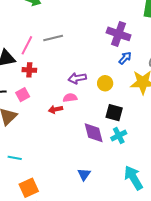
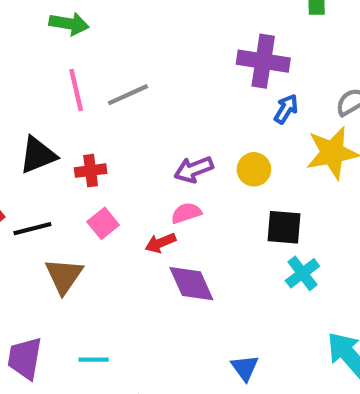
pink line: (27, 45) -> (76, 90), moved, turned -30
pink square: (23, 95) -> (103, 223), moved
purple diamond: (94, 133) -> (191, 284), moved

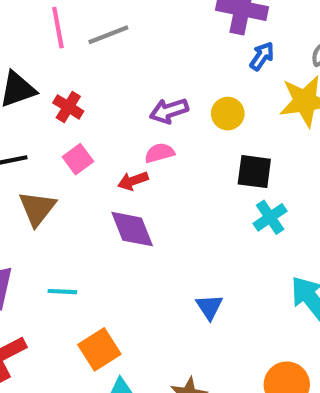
red cross: (91, 171) -> (68, 107), turned 36
purple diamond: (191, 284) -> (132, 229), moved

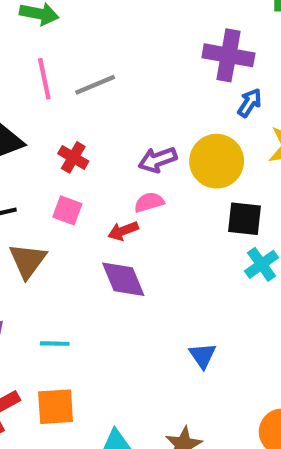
red cross: (68, 107) -> (73, 157), moved
yellow circle: (228, 114) -> (217, 161), size x1.6
pink square: (78, 159) -> (67, 210), turned -32
orange square: (99, 349) -> (56, 407), moved, turned 30

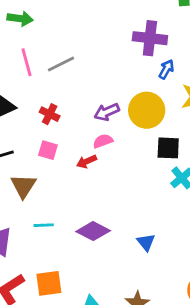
purple diamond: (123, 279) -> (93, 231), moved, turned -36
cyan line: (55, 344) -> (44, 225), moved

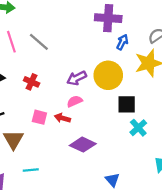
gray line: (61, 64) -> (39, 42), turned 70
pink square: (48, 150) -> (39, 117), moved
red arrow: (87, 162) -> (62, 118), turned 42
purple diamond: (93, 231) -> (83, 145), moved

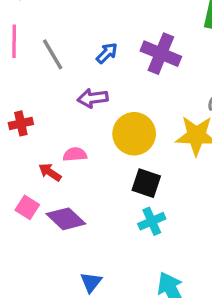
blue arrow: (122, 42) -> (107, 53), moved
purple arrow: (77, 78) -> (93, 98), moved
red cross: (32, 82) -> (21, 123), moved, turned 35
pink square: (39, 117) -> (27, 207), moved

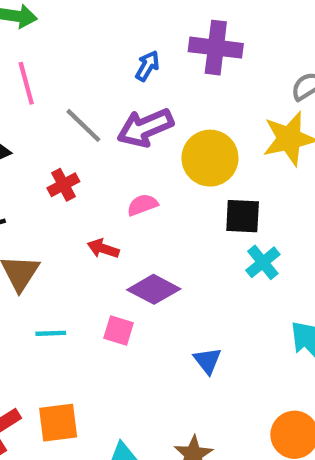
gray line: (53, 54) -> (83, 125), moved
purple arrow: (93, 98) -> (145, 128), size x1.4
red arrow: (50, 172) -> (103, 249), moved
pink square: (27, 207) -> (119, 330), moved

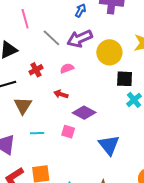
red cross: (63, 185) -> (36, 70), moved
pink semicircle: (142, 205) -> (67, 68), moved
blue triangle: (207, 361) -> (109, 145), size x1.6

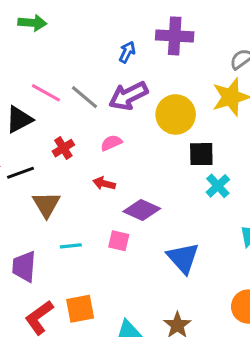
pink line: (25, 19) -> (46, 93), moved, turned -42

